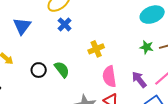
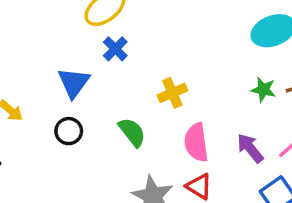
blue triangle: (22, 26) -> (74, 83), moved
green semicircle: (62, 69) -> (132, 132), moved

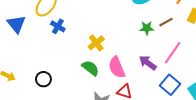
blue triangle: (74, 83) -> (16, 24), moved
green semicircle: (132, 132) -> (90, 68), moved

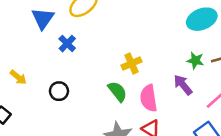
blue cross: (58, 26) -> (67, 44), moved
purple arrow: (148, 63) -> (183, 85), moved

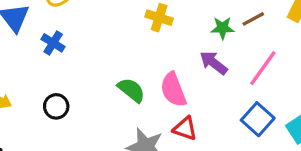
yellow cross: (131, 64) -> (159, 18), moved, turned -36

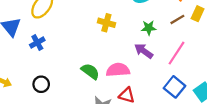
brown line: (253, 19) -> (177, 19), moved
blue cross: (53, 43) -> (37, 43), turned 32
pink semicircle: (173, 90) -> (118, 70), turned 110

